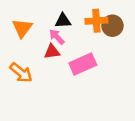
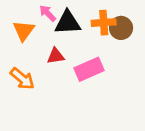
black triangle: (63, 21) -> (68, 23), size x1.5
pink arrow: (57, 37) -> (48, 13), moved

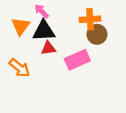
black triangle: (68, 23) -> (44, 31), moved
brown circle: (121, 28) -> (97, 34), moved

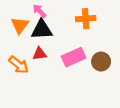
brown circle: (97, 34) -> (101, 62), moved
red triangle: (48, 48) -> (40, 54), moved

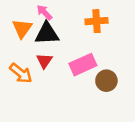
red triangle: (40, 54) -> (44, 61), turned -48
brown circle: (101, 62) -> (106, 81), moved

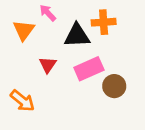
black triangle: (47, 34) -> (77, 36), moved
orange arrow: (21, 73) -> (22, 101), moved

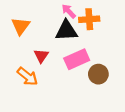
pink arrow: (48, 13) -> (69, 11), moved
orange arrow: (22, 101) -> (27, 76), moved

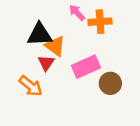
orange triangle: (21, 26) -> (55, 46), moved, turned -30
black triangle: (66, 31) -> (40, 35), moved

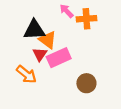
pink rectangle: (86, 67) -> (59, 58), moved
brown circle: (110, 83) -> (86, 83), moved

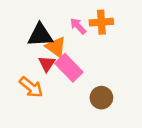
pink arrow: (66, 11) -> (78, 26), moved
pink rectangle: (59, 58) -> (69, 68), turned 70

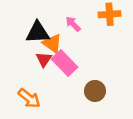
orange cross: (101, 22) -> (110, 14), moved
orange arrow: (31, 87) -> (29, 98), moved

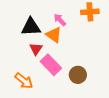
orange triangle: (52, 43) -> (54, 35), moved
pink rectangle: (65, 63) -> (51, 65), moved

